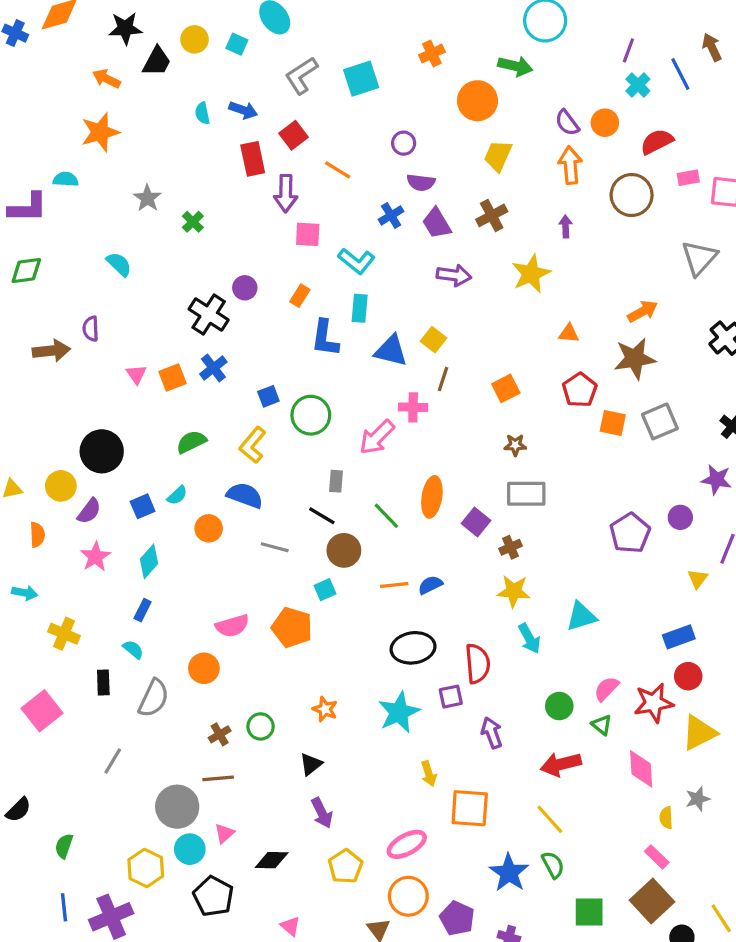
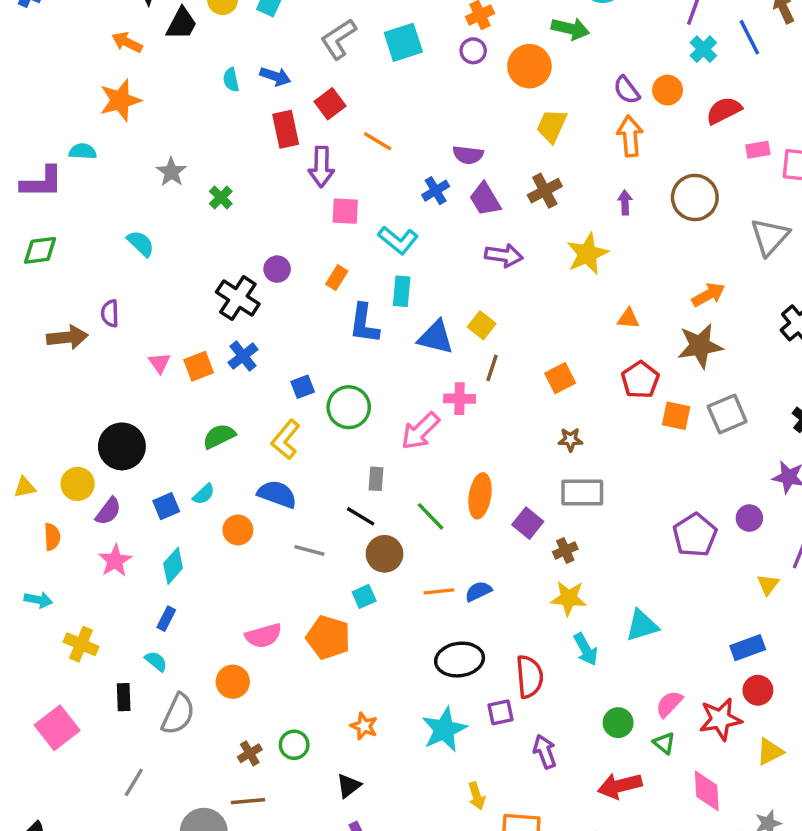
purple circle: (404, 143) -> (473, 51), moved
brown circle: (632, 195) -> (695, 197), moved
yellow triangle: (699, 733) -> (770, 752), size x0.7

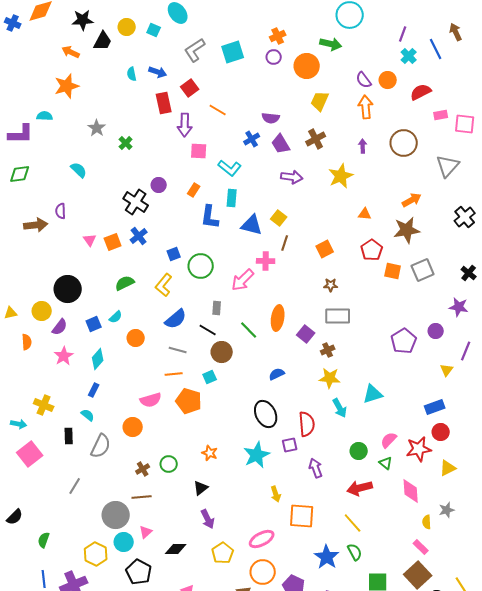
blue semicircle: (277, 494) -> (176, 319), moved, turned 120
orange line: (439, 591) -> (174, 374), moved
cyan arrow: (38, 600) -> (19, 424), moved
black ellipse: (460, 660) -> (266, 414), turned 72

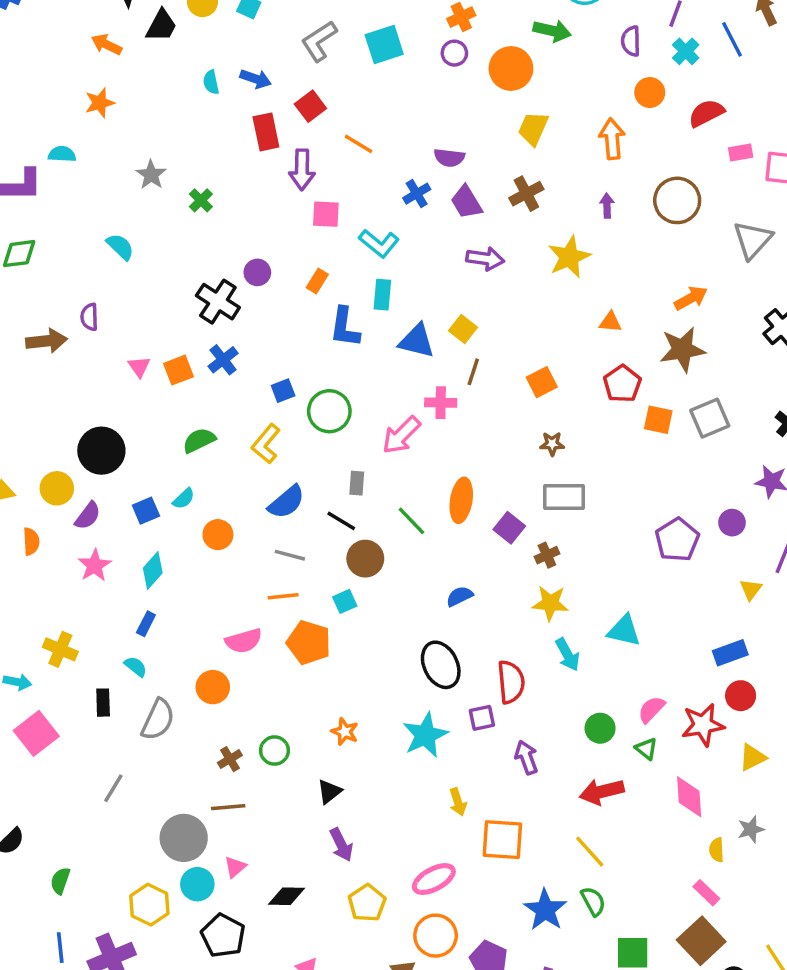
purple semicircle: (364, 80) -> (631, 41), moved, turned 36
orange star: (67, 86) -> (100, 103), size x0.7
cyan triangle: (373, 394) -> (624, 631), turned 30

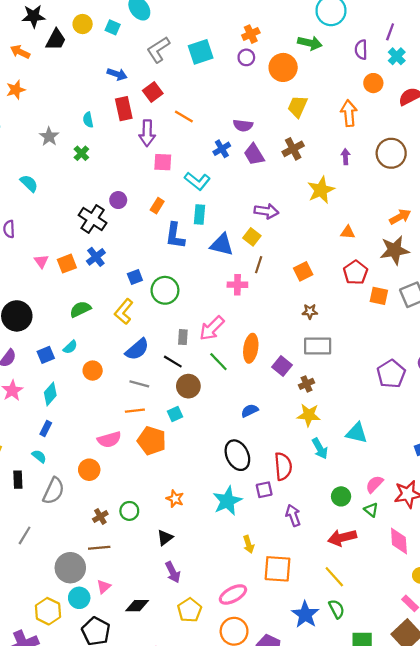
cyan semicircle: (211, 82) -> (88, 120), moved
purple arrow: (485, 259) -> (266, 211), moved
pink arrow: (401, 435) -> (212, 328), moved

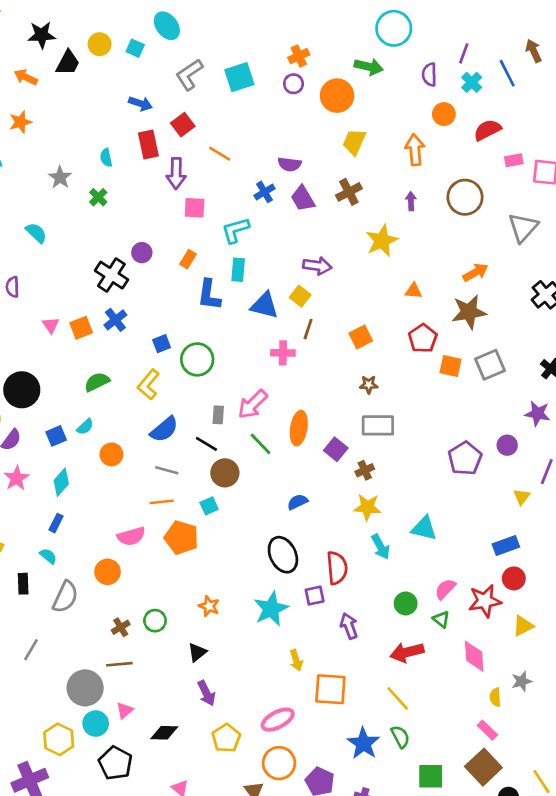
cyan L-shape: (197, 181) -> (235, 230), turned 125

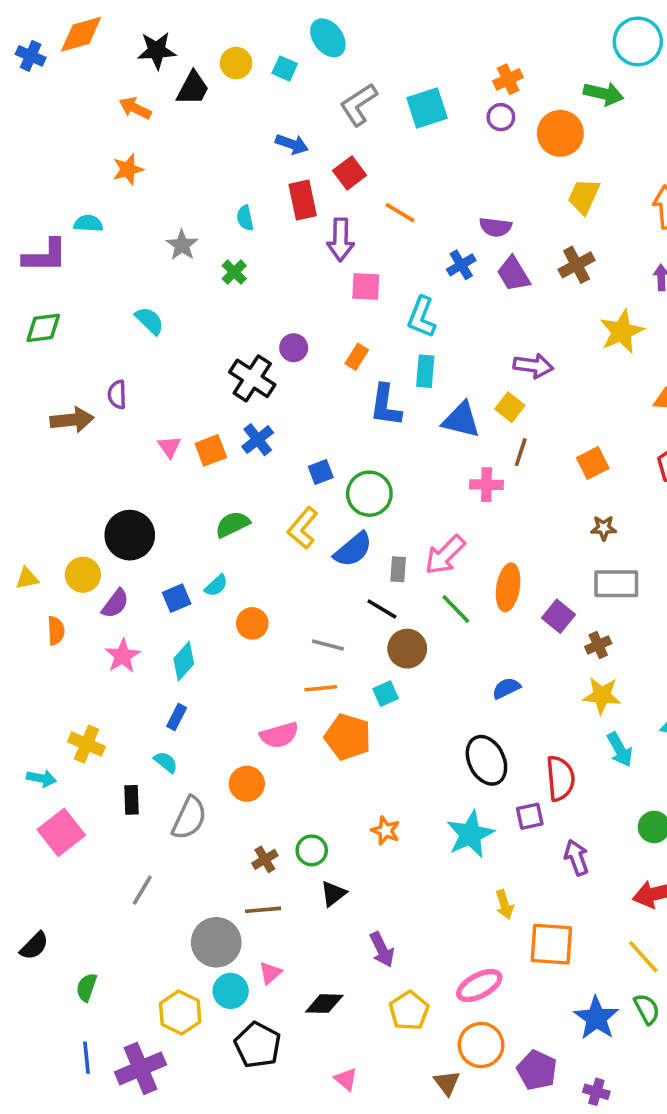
cyan L-shape: (235, 230) -> (422, 317), turned -52
blue semicircle: (164, 429) -> (353, 550), moved
black triangle: (197, 652) -> (333, 894), moved

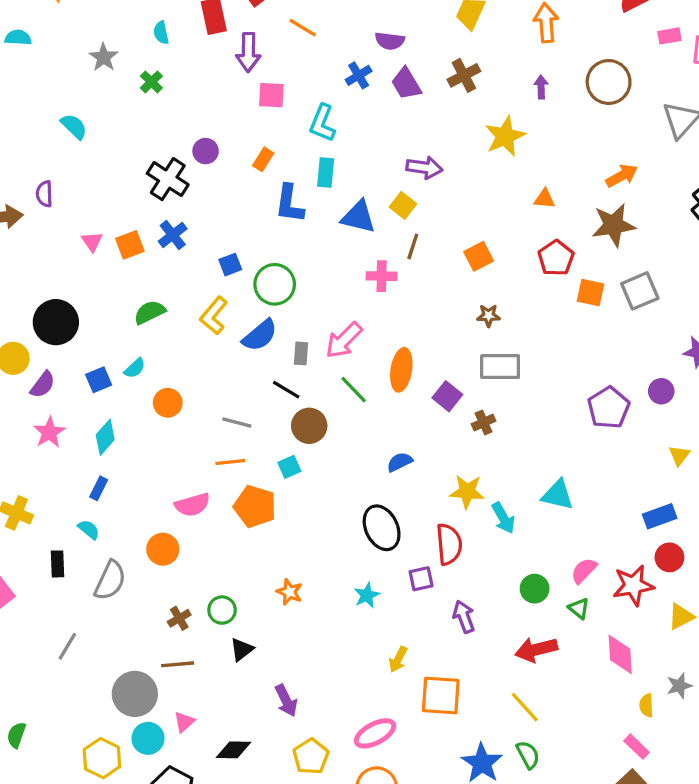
yellow star: (602, 695) -> (467, 492), moved
cyan star: (470, 834) -> (367, 595), size x0.6
yellow arrow: (504, 904) -> (398, 659), turned 45

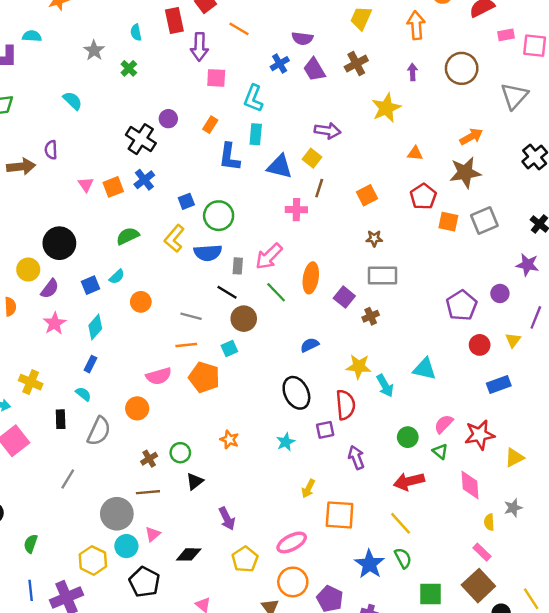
blue semicircle: (260, 335) -> (208, 253), turned 36
red circle: (669, 557) -> (480, 345), moved

